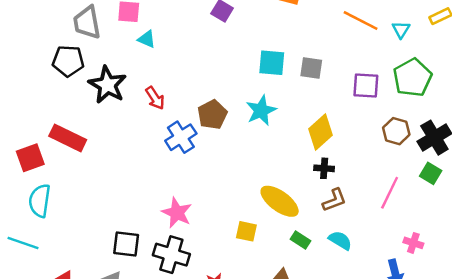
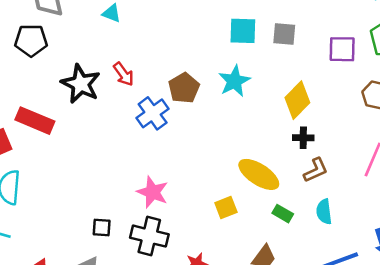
black star: (107, 85) -> (81, 84), moved
yellow square: (246, 231) -> (226, 208), turned -30
cyan semicircle: (340, 240) -> (324, 212), turned -125
black square: (126, 244) -> (102, 228), size x0.7

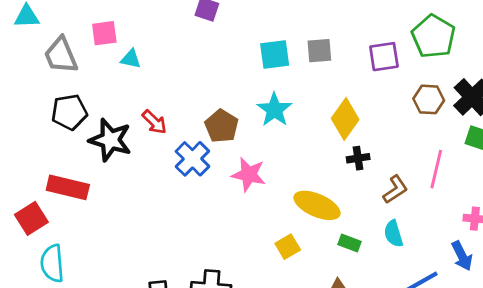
black pentagon: (31, 40) -> (69, 112), moved
brown L-shape: (316, 170) -> (395, 189), moved
pink star: (153, 192) -> (249, 175), moved

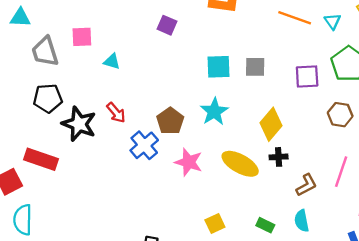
cyan triangle: (131, 59) -> (112, 61), moved
yellow ellipse: (317, 205) -> (240, 164), moved

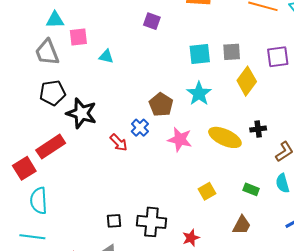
cyan triangle: (20, 18) -> (55, 20), moved
red arrow: (116, 113) -> (119, 143), moved
yellow diamond: (271, 124) -> (247, 81), moved
blue cross: (144, 145) -> (140, 128), size x0.7
red rectangle: (41, 159) -> (51, 147), turned -48

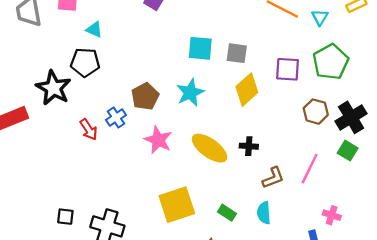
black pentagon: (53, 93) -> (85, 62), moved
yellow square: (207, 191) -> (177, 205), size x1.8

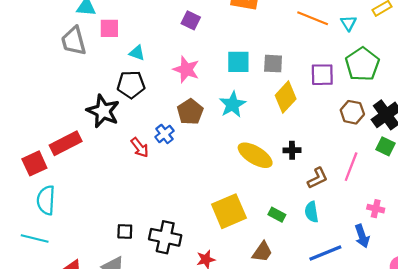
pink star: (158, 140) -> (186, 69), moved

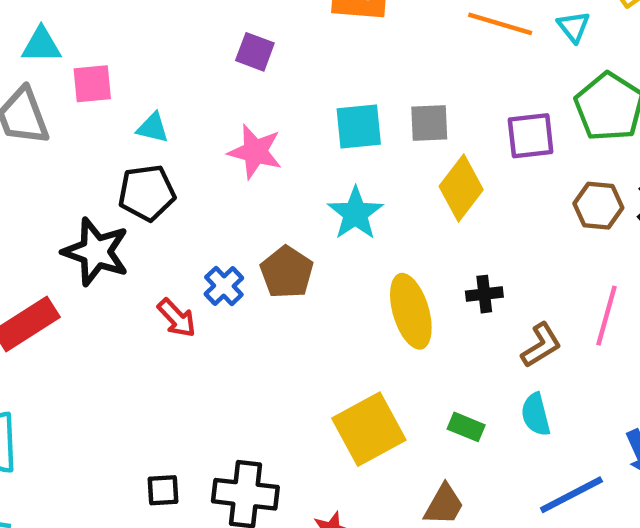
brown pentagon: (190, 112) -> (287, 272), moved
yellow ellipse: (255, 155) -> (411, 311), turned 48

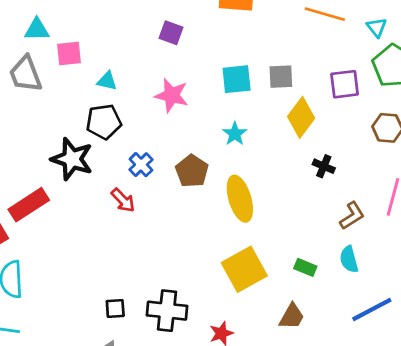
cyan triangle: (574, 27) -> (377, 27), moved
cyan star: (355, 213) -> (235, 134), size x0.7
blue cross: (224, 286) -> (141, 165), moved
black cross: (484, 294) -> (324, 166), moved, turned 30
yellow ellipse: (411, 311) -> (240, 199), moved

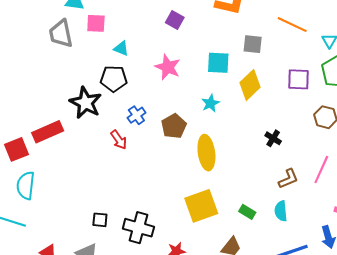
gray square: (281, 77) -> (253, 44), moved
yellow diamond: (301, 117) -> (250, 85), moved

